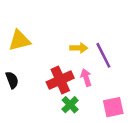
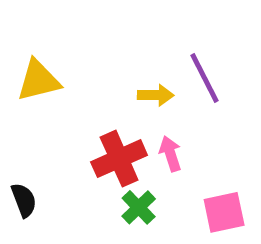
purple line: (103, 55) -> (204, 78), moved
black semicircle: (12, 80) -> (24, 200), moved

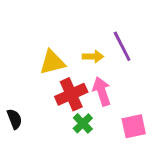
yellow triangle: (38, 80) -> (52, 62), moved
pink arrow: (170, 154) -> (102, 91), size x1.4

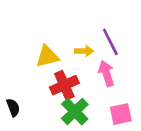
pink arrow: (102, 91) -> (106, 73), moved
green cross: (83, 123) -> (75, 111), size x1.5

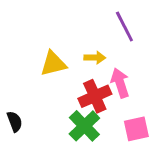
purple line: (110, 42) -> (124, 26), moved
red cross: (64, 85) -> (95, 96), moved

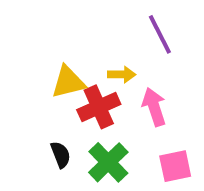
red cross: (95, 96) -> (99, 107), moved
black semicircle: (15, 121) -> (61, 155), moved

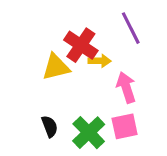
red cross: (99, 107) -> (81, 45), moved, turned -32
pink square: (175, 166) -> (125, 126), moved

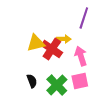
purple line: (131, 28) -> (84, 18), turned 45
red cross: (81, 45) -> (52, 49), moved

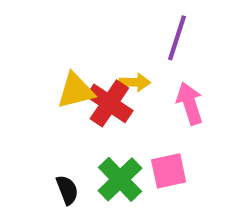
pink arrow: (81, 56) -> (190, 103), moved
black semicircle: (32, 81) -> (67, 190), moved

